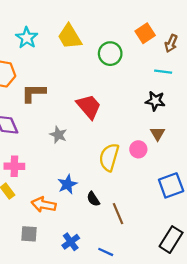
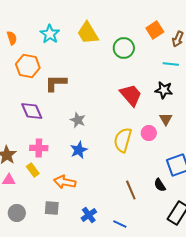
red trapezoid: (89, 107) -> (131, 95), moved
blue star: (67, 184) -> (79, 150), moved
black semicircle: (93, 199) -> (160, 185), moved

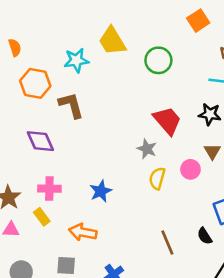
orange square: (155, 30) -> (198, 21), moved
cyan star: (50, 34) -> (76, 60), moved, turned 30
brown L-shape: (56, 83) -> (71, 105), turned 75
gray star: (78, 120) -> (147, 149), moved
yellow semicircle: (123, 140) -> (157, 178), size x0.7

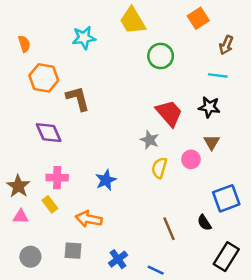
yellow trapezoid: (112, 41) -> (133, 21), moved
cyan star: (76, 60) -> (84, 38), moved

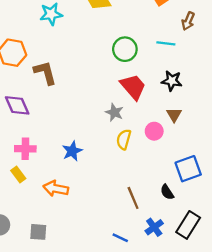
green circle: (161, 56) -> (125, 49), moved
cyan line: (218, 75) -> (166, 43), moved
gray square: (73, 251) -> (38, 232), moved
blue cross: (118, 259) -> (154, 227), moved

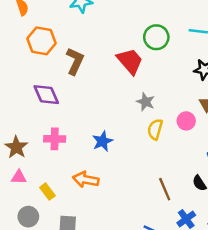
brown L-shape: (45, 73) -> (75, 61), turned 40
red trapezoid: (133, 87) -> (130, 61), moved
yellow rectangle: (18, 175) -> (47, 192), moved

